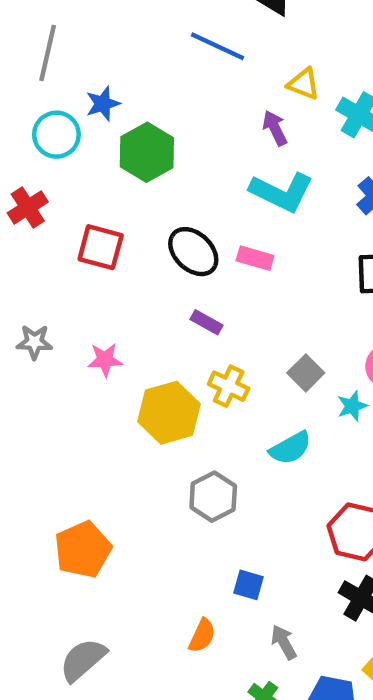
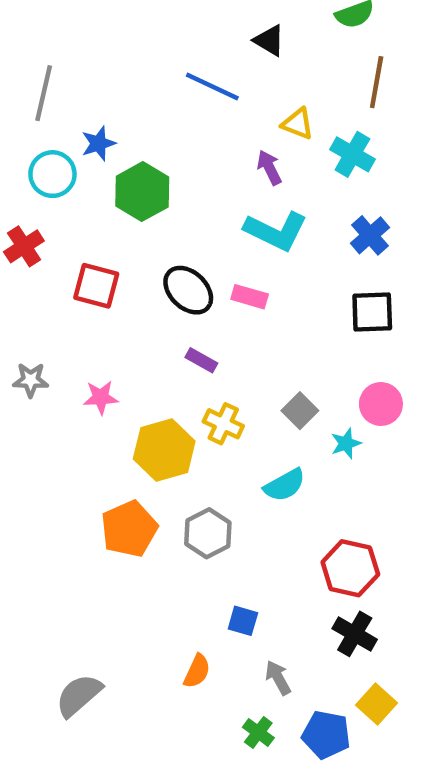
orange pentagon: (83, 550) -> (129, 529), moved

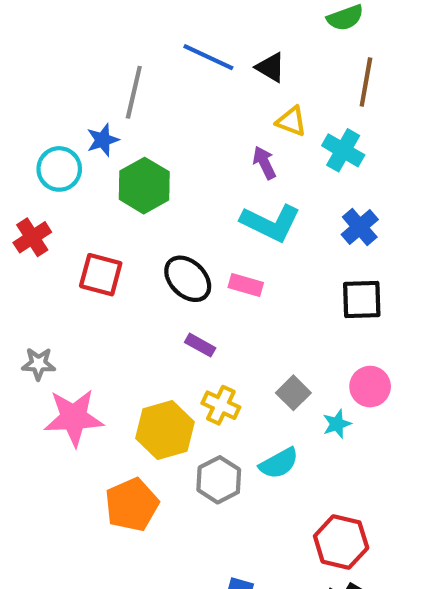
black triangle: (269, 41) -> (271, 67), moved
blue line: (212, 86) -> (208, 57), moved
gray line: (44, 93) -> (134, 92), moved
pink star: (101, 397) -> (74, 418), moved, size x1.8
gray hexagon: (208, 533) -> (219, 480), moved

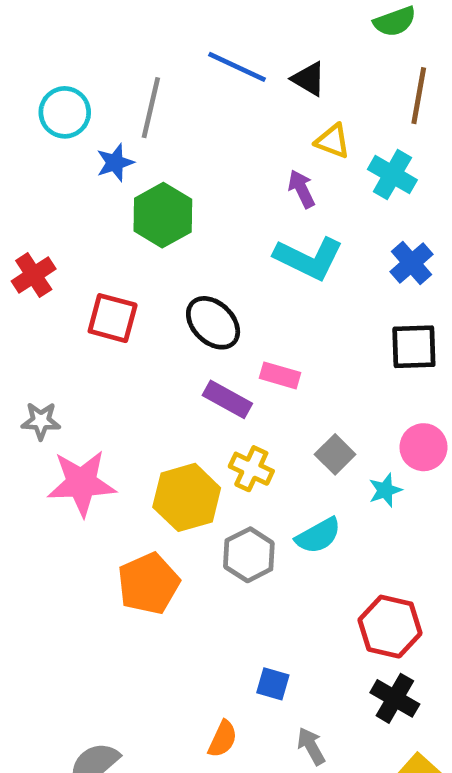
cyan circle: (59, 169) -> (65, 112), moved
pink rectangle: (246, 285) -> (280, 375), moved
purple rectangle: (200, 345) -> (227, 399), size x1.4

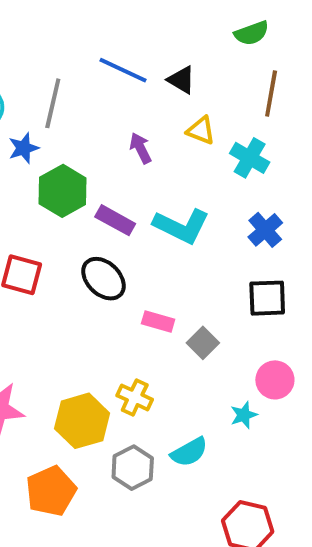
purple arrow: (302, 189) -> (141, 148), moved
purple rectangle: (227, 399) -> (115, 220), moved
gray square: (335, 454) -> (203, 343), moved

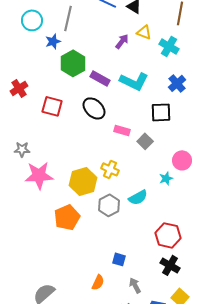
purple arrow: (141, 148) -> (122, 41), moved, turned 63
black square: (267, 298) -> (161, 112), moved

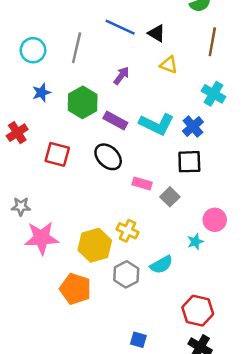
blue star: (53, 41) -> (41, 93), moved
purple arrow: (122, 41) -> (121, 76), moved
cyan cross: (169, 46) -> (213, 94), moved
blue cross: (177, 83) -> (193, 127), moved
orange pentagon: (67, 217) -> (75, 289), turned -30

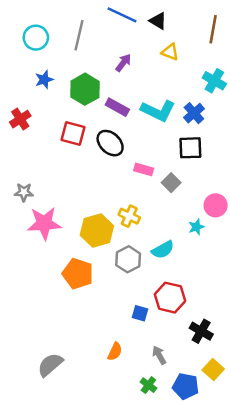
red square: (57, 154) -> (73, 133), moved
red hexagon: (198, 311) -> (170, 298), moved
blue square: (138, 340) -> (140, 313), moved

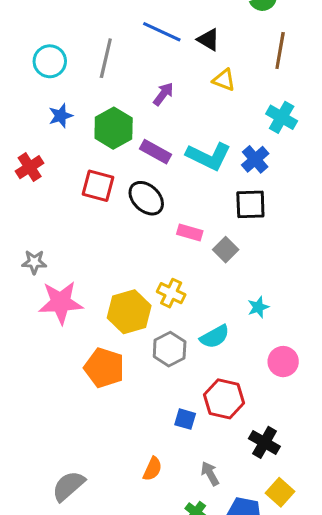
pink circle: (216, 205) -> (283, 362), moved

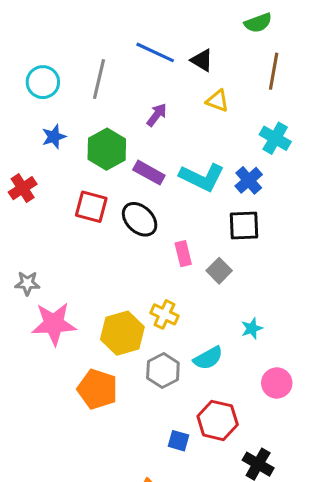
pink rectangle: (190, 232) -> (183, 254), turned 60

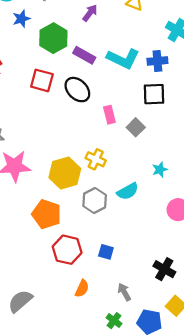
blue star: (54, 137) -> (21, 19), moved
blue cross: (249, 180) -> (157, 61), turned 36
red hexagon: (218, 420) -> (67, 250), moved

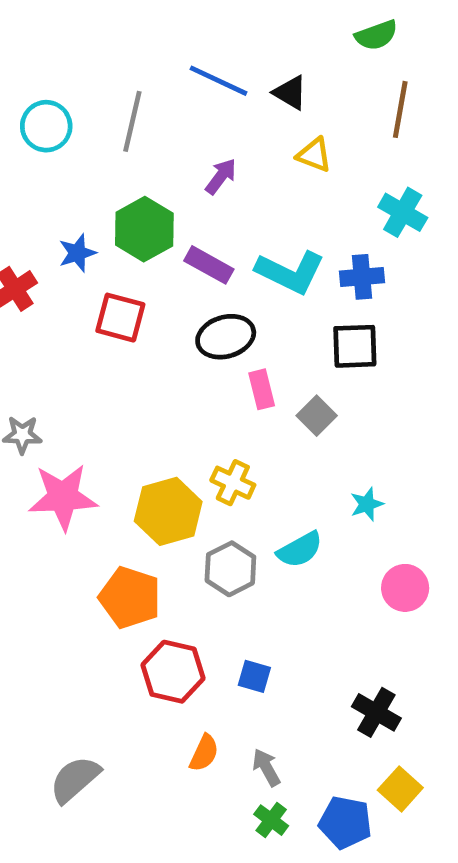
blue star: (21, 19) -> (77, 253), moved
black ellipse: (77, 90) -> (226, 337), moved, turned -60
gray arrow: (124, 292) -> (266, 767), moved

